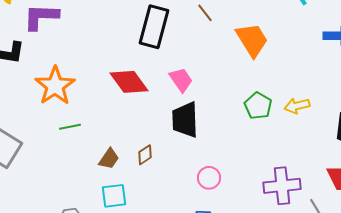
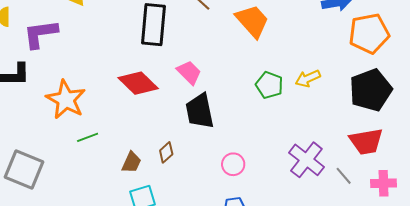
purple cross: (282, 186) -> (306, 160), turned -36

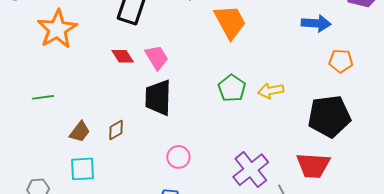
orange pentagon: (369, 33) -> (341, 61), size x0.6
red diamond: (138, 83) -> (123, 56), moved, size x0.6
orange star: (66, 100) -> (57, 29), moved

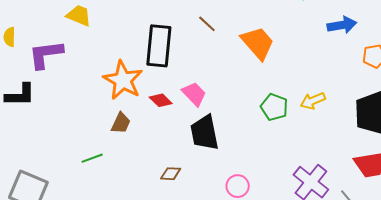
orange star: (57, 29) -> (123, 80), moved
brown diamond: (116, 130) -> (171, 174), turned 45
brown trapezoid: (80, 132) -> (121, 123), moved

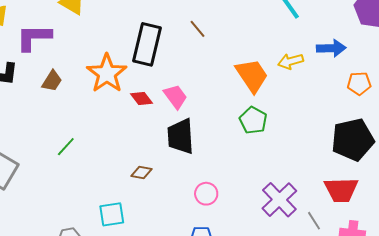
orange trapezoid: (258, 43) -> (252, 75), moved
yellow arrow: (313, 101) -> (291, 61), moved
brown trapezoid: (121, 123) -> (52, 81), moved
green line: (92, 158) -> (66, 147), turned -35

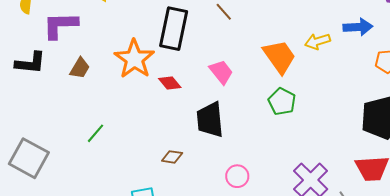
pink trapezoid: (175, 97) -> (221, 72), moved

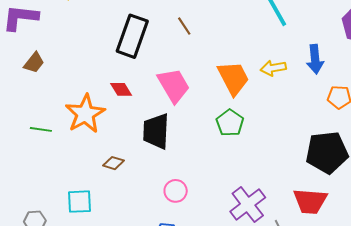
blue arrow: (358, 27) -> (315, 59), turned 80
orange star: (134, 59) -> (85, 114), moved
pink trapezoid: (221, 72) -> (174, 85), size x1.4
green line: (96, 133) -> (41, 129), turned 50

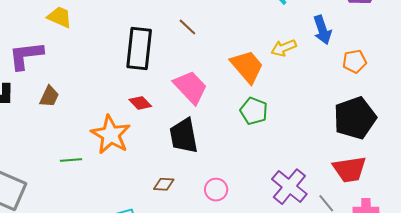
brown diamond: (113, 163) -> (164, 184), moved

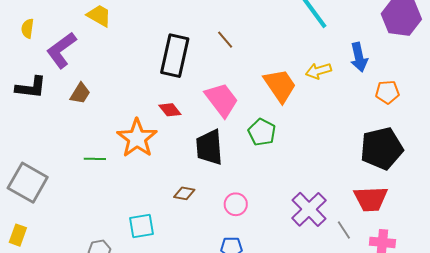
purple L-shape: (26, 55) -> (61, 50), turned -36
green pentagon: (254, 111) -> (262, 132), moved

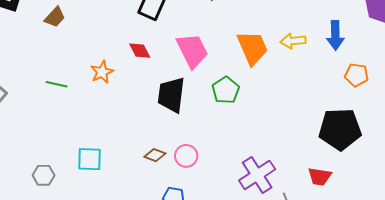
orange star: (137, 138) -> (102, 72), size x0.6
brown diamond: (184, 193) -> (155, 155), moved
red trapezoid: (371, 199) -> (320, 177), size x0.7

